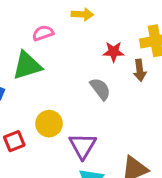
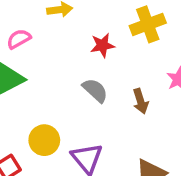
brown arrow: (140, 70) -> (140, 101), moved

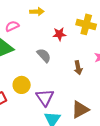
yellow cross: (148, 24) -> (86, 24), turned 30
gray semicircle: (95, 90) -> (44, 55), moved

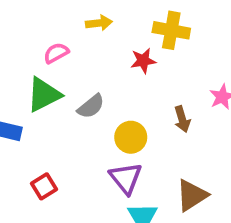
yellow cross: (86, 24) -> (171, 30), moved
gray semicircle: (44, 55) -> (91, 106), moved, turned 98
yellow circle: (22, 85) -> (131, 137), moved

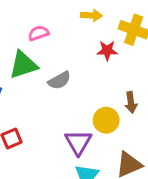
yellow arrow: (99, 23) -> (91, 15), moved
yellow circle: (131, 137) -> (106, 120), moved

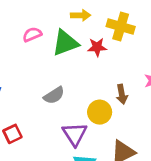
green triangle: (23, 65) -> (65, 43), moved
gray semicircle: (59, 80) -> (54, 95), moved

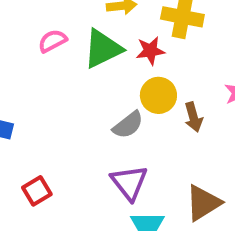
gray semicircle: (54, 95) -> (128, 125), moved
yellow circle: (100, 112) -> (158, 95), moved

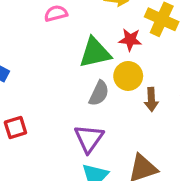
green triangle: (103, 49) -> (95, 53), moved
gray semicircle: (128, 125) -> (99, 93), turned -40

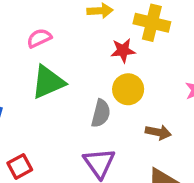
green triangle: (95, 53) -> (48, 82), moved
brown arrow: (151, 99) -> (158, 132), moved, turned -65

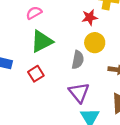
red square: (20, 166) -> (36, 74), moved

